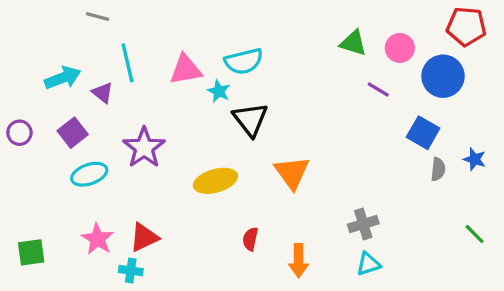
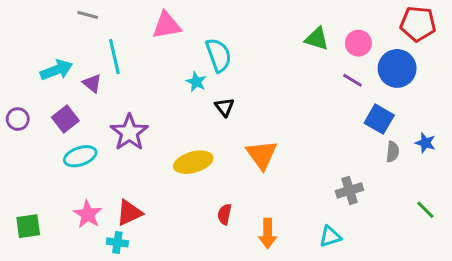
cyan semicircle: (244, 61) -> (219, 55), turned -96
pink triangle: (186, 70) -> (166, 25), moved
purple line: (378, 89) -> (352, 80), moved
black triangle: (250, 119) -> (225, 107), size x0.6
gray cross: (363, 224) -> (349, 190), moved

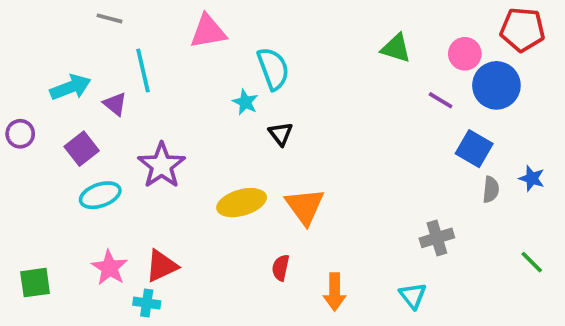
pink circle: (358, 43) -> (465, 54), moved
purple circle: (18, 119) -> (20, 134), moved
orange triangle: (262, 155) -> (305, 206), moved
cyan triangle: (330, 237) -> (413, 296), turned -50

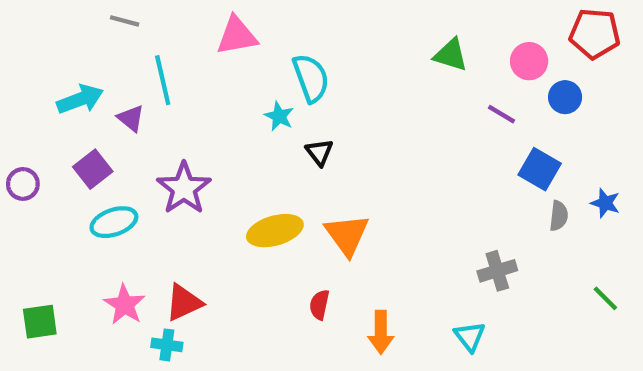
blue circle: (496, 85) -> (565, 97), size x0.6
purple circle: (20, 134) -> (23, 184), moved

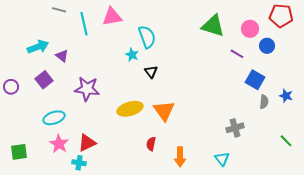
green triangle: (451, 55) -> (213, 26), size x1.4
cyan line: (163, 80) -> (84, 24), moved
purple star: (184, 188) -> (87, 89), turned -30
cyan ellipse: (114, 222) -> (54, 118), moved

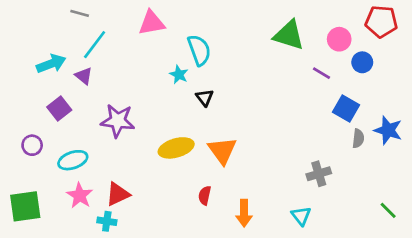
cyan line: (84, 24) -> (95, 45), moved, turned 50
purple circle: (11, 87) -> (32, 145), moved
blue star: (286, 96) -> (388, 130), size x1.5
green line: (286, 141) -> (388, 210), moved
green square: (19, 152) -> (25, 206), size x1.4

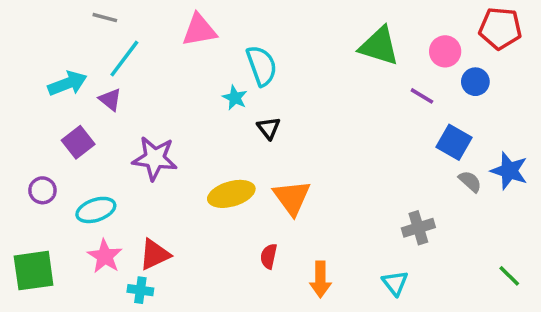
gray semicircle: (358, 138) -> (470, 181), turned -54

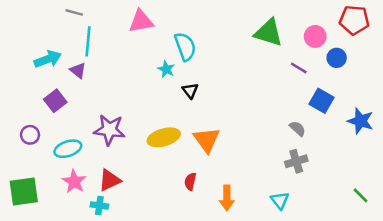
cyan line: (124, 59) -> (88, 41), turned -32
purple star: (155, 158) -> (109, 130), moved
gray semicircle: (470, 181) -> (297, 129), moved

